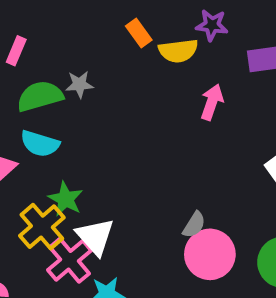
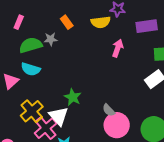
orange rectangle: (139, 33) -> (67, 22), moved
green star: (66, 199) -> (73, 97), moved
gray semicircle: (194, 225) -> (109, 110), turned 104

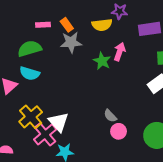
pink rectangle: (19, 22) -> (43, 25), moved, turned 64
gray star: (51, 39) -> (71, 42), moved, size x1.5
green star: (73, 97) -> (102, 61), moved
pink circle: (117, 125) -> (119, 131), size x0.6

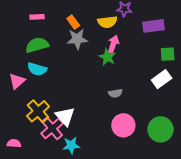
pink rectangle: (43, 25) -> (37, 17), moved
pink arrow: (120, 52) -> (113, 44), moved
gray semicircle: (110, 116) -> (115, 93), moved, turned -56
pink circle: (119, 131) -> (123, 125), size x1.5

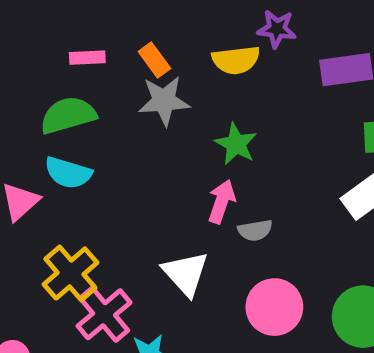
pink rectangle: (37, 17) -> (87, 58), moved
pink arrow: (113, 44) -> (222, 202), moved
white triangle: (65, 116) -> (186, 273), moved

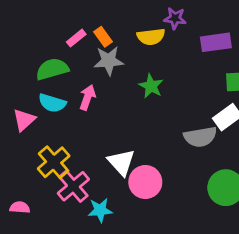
pink rectangle: (87, 58) -> (76, 38), moved, turned -36
pink arrow: (222, 202) -> (87, 97), moved
gray semicircle: (255, 230) -> (200, 137), moved, size x1.6
pink circle: (274, 307) -> (145, 182), moved

